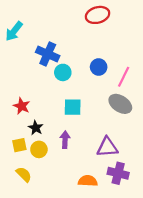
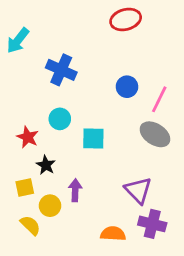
cyan circle: (63, 72) -> (60, 119), moved
purple arrow: (65, 140) -> (75, 190), moved
purple triangle: (107, 147) -> (138, 190), turned 50
yellow circle: (39, 149) -> (50, 206), moved

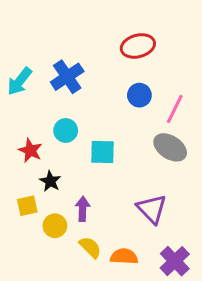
red ellipse: (126, 19) -> (138, 46), moved
cyan arrow: (18, 40) -> (20, 81), moved
blue cross: (61, 70) -> (67, 77), turned 32
purple cross: (152, 224) -> (175, 261), moved, turned 32
yellow semicircle: (30, 225) -> (90, 247), moved

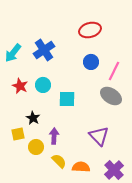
red star: (30, 150) -> (20, 86), moved

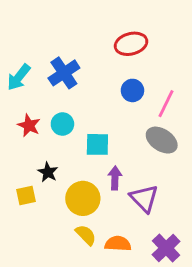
purple arrow: (54, 136) -> (115, 178), moved
yellow circle: (36, 147) -> (83, 198), moved, size x1.5

